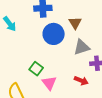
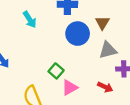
pink triangle: (49, 83) -> (70, 88), turned 35

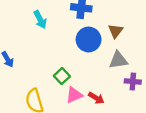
red arrow: (105, 87) -> (96, 98), moved

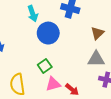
blue circle: (89, 40) -> (48, 33), moved

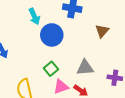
gray triangle: (96, 59) -> (85, 68), moved

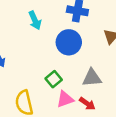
blue circle: (52, 35) -> (69, 42), moved

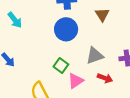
cyan arrow: (35, 20) -> (15, 20), moved
red arrow: (87, 104) -> (105, 78), moved

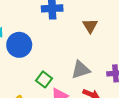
blue circle: (66, 29) -> (19, 45), moved

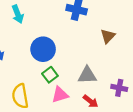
blue circle: (19, 45) -> (43, 49), moved

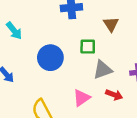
green square: (50, 75) -> (88, 47), moved, turned -35

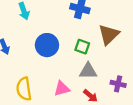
brown triangle: (111, 24) -> (109, 34), size x1.5

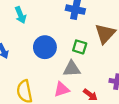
gray triangle: (88, 71) -> (72, 69), moved

